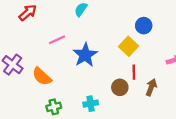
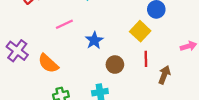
blue star: (85, 55) -> (94, 40), size x0.7
brown circle: (120, 87) -> (115, 65), moved

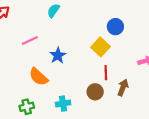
orange semicircle: (48, 63) -> (38, 77), moved
brown circle: (115, 65) -> (95, 92), moved

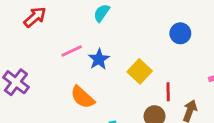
yellow square: (100, 47) -> (140, 71), moved
blue star: (58, 55) -> (99, 59), moved

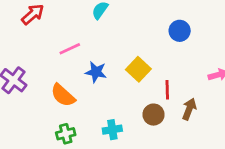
blue star: (99, 59) -> (96, 72), moved, turned -30
orange semicircle: (83, 97) -> (63, 95), moved

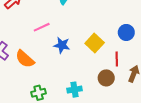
blue circle: (180, 31) -> (126, 32), moved
orange semicircle: (63, 95) -> (25, 59), moved

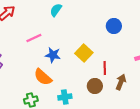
blue circle: (126, 32) -> (114, 26), moved
orange semicircle: (25, 59) -> (43, 77), moved

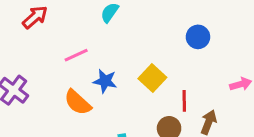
orange semicircle: (43, 77) -> (78, 102), moved

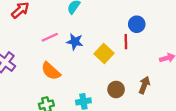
blue star: (105, 81) -> (75, 42), moved
red line: (184, 101) -> (126, 42), moved

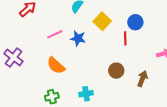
yellow square: (104, 54) -> (102, 21), moved
brown circle: (116, 89) -> (116, 71), moved

